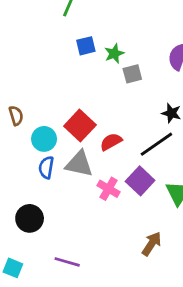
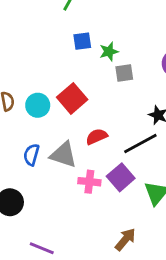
red square: (80, 125) -> (72, 98), moved
cyan circle: (44, 139) -> (38, 105), moved
pink cross: (109, 189) -> (89, 182), turned -30

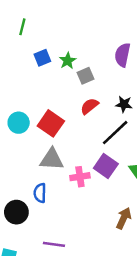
red square: (72, 98) -> (51, 123), moved
red semicircle: (97, 137) -> (89, 106), moved
blue semicircle: (31, 155) -> (40, 193), moved

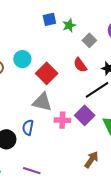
gray square: (86, 76) -> (89, 40), moved, turned -32
red semicircle: (89, 106) -> (80, 65), turned -98
cyan circle: (19, 123) -> (22, 59), moved

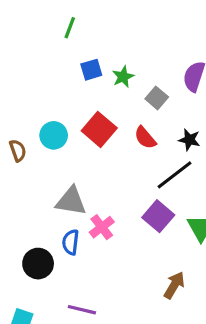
red square: (47, 73) -> (99, 129), moved
gray triangle: (42, 102) -> (71, 201), moved
pink cross: (62, 120) -> (102, 227), moved, turned -35

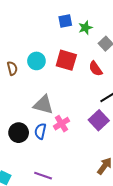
red square: (99, 129) -> (66, 60), turned -30
black circle: (38, 264) -> (19, 133), moved

